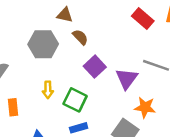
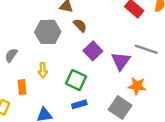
yellow arrow: (48, 90) -> (43, 70), moved

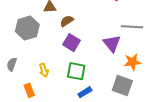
brown semicircle: (80, 25) -> (67, 21), turned -64
gray hexagon: (48, 32) -> (27, 28), moved
purple square: (93, 51) -> (71, 43), moved

